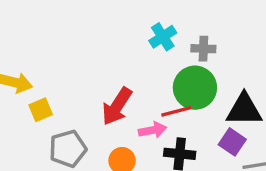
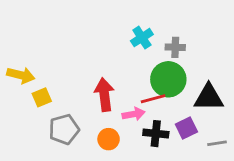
red arrow: (117, 106) -> (104, 95), turned 140
purple square: (232, 142) -> (186, 128), moved, turned 30

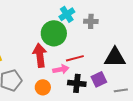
green circle: (168, 79) -> (54, 33), moved

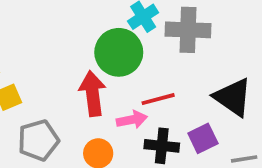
gray cross: (91, 21) -> (188, 30), size x1.6
black triangle: (115, 57) -> (233, 97), turned 35

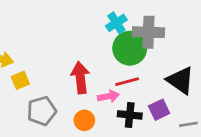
green circle: (119, 52) -> (130, 48), moved

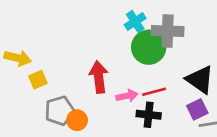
red line: (127, 82) -> (154, 92), moved
purple square: (159, 110) -> (197, 109), moved
orange circle: (84, 120) -> (77, 120), moved

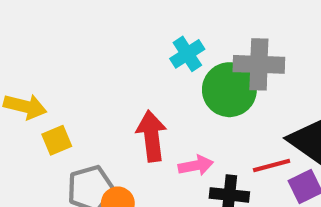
cyan cross: (135, 22) -> (187, 54), moved
red line: (154, 92) -> (272, 165), moved

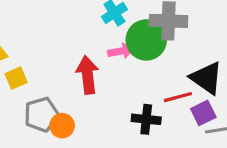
pink arrow: (196, 165) -> (121, 51), moved

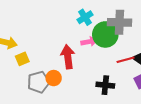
red line: (178, 97) -> (126, 60), moved
orange circle: (62, 126) -> (54, 78), moved

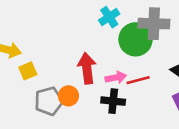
pink arrow: (89, 42) -> (116, 77), moved
red line: (126, 60) -> (138, 80), moved
black cross: (105, 85) -> (113, 101), moved

